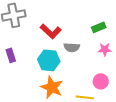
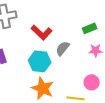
gray semicircle: (72, 47) -> (63, 48), turned 126

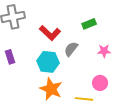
green rectangle: (90, 28) -> (89, 24), moved

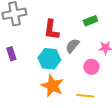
red L-shape: (50, 33) -> (51, 30), turned 55
pink circle: (100, 83) -> (91, 67), moved

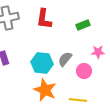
red L-shape: (51, 30) -> (44, 19), moved
gray semicircle: (72, 46) -> (65, 59), moved

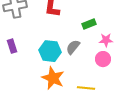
green rectangle: (83, 25) -> (89, 24), moved
pink circle: (84, 71) -> (103, 59), moved

